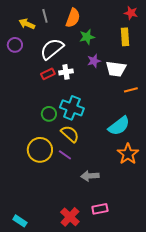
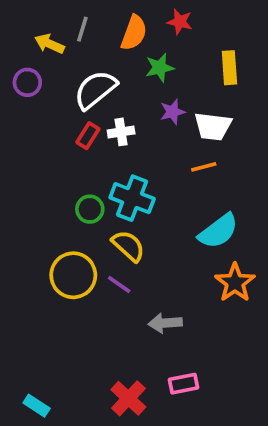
red star: (131, 13) -> (180, 22), moved
gray line: (45, 16) -> (82, 29), turned 32
red rectangle: (48, 74) -> (88, 136), turned -32
orange line: (131, 90) -> (204, 167), moved

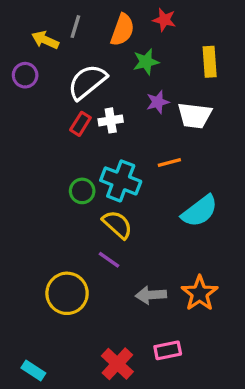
orange line: (204, 167) -> (169, 162), moved
yellow circle: (73, 275) -> (67, 293), moved
orange star: (235, 283) -> (200, 293), moved

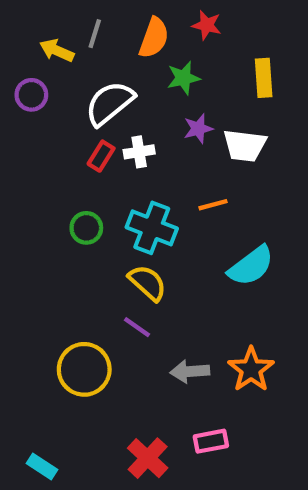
green circle: (82, 191) -> (86, 228), moved

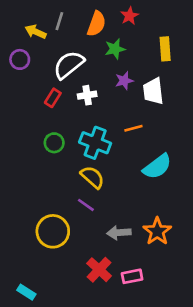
red star: (207, 25) -> (129, 16), turned 30
white trapezoid: (245, 146) -> (153, 91), turned 76
red rectangle: (101, 156) -> (53, 98), moved
red cross: (148, 458) -> (99, 270), moved

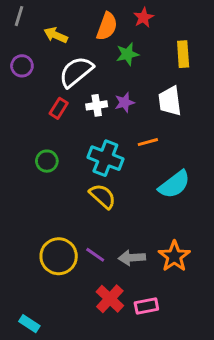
gray line: (59, 21) -> (19, 16), moved
yellow arrow: (36, 32) -> (56, 35), moved
purple star: (124, 81) -> (124, 102), moved
green circle: (54, 143) -> (47, 161), moved
purple line: (86, 205) -> (95, 255), moved

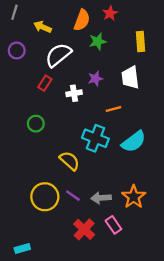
white cross: (97, 105) -> (74, 93), moved
cyan cross: (105, 158) -> (95, 138), moved
yellow semicircle: (103, 196) -> (70, 161), moved
pink rectangle: (146, 306) -> (113, 225), moved, turned 66
cyan rectangle: (29, 324) -> (22, 249), turned -49

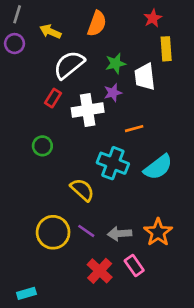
red star: (110, 13) -> (153, 18), moved
green star: (98, 42) -> (116, 63), moved
purple circle: (17, 51) -> (15, 44), moved
white trapezoid: (130, 78) -> (145, 77), moved
white cross: (74, 93) -> (88, 110), size x1.6

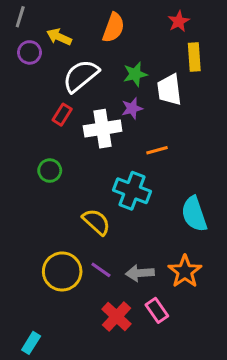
purple circle: (15, 44) -> (30, 52), moved
cyan semicircle: (158, 167) -> (194, 214), moved, turned 108
cyan rectangle: (26, 293) -> (31, 343), turned -42

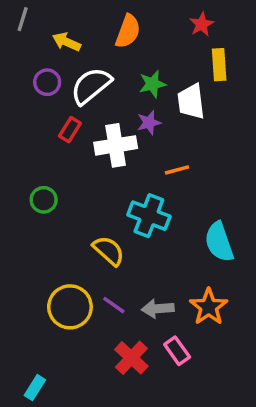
purple circle: (30, 52) -> (47, 82), moved
green circle: (50, 171) -> (44, 200), moved

